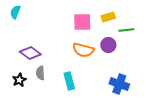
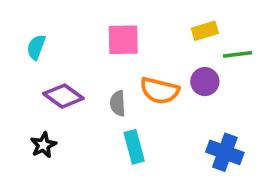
cyan semicircle: (15, 12) -> (36, 47), moved
pink square: (82, 22) -> (123, 40), moved
gray semicircle: (40, 73) -> (118, 103), moved

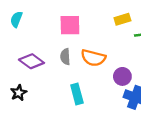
cyan semicircle: (36, 47) -> (16, 19), moved
purple circle: (205, 82) -> (122, 76), moved
gray semicircle: (118, 103) -> (65, 57), moved

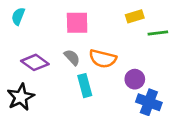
gray semicircle: (65, 57) -> (72, 57), turned 140
black star: (19, 93) -> (21, 97), size x1.5
cyan rectangle: (77, 94) -> (85, 86), moved

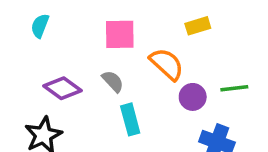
green line: (158, 33) -> (234, 88), moved
orange semicircle: (103, 59) -> (167, 64), moved, turned -152
purple circle: (135, 79) -> (193, 97), moved

